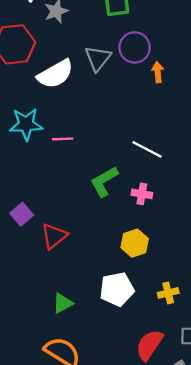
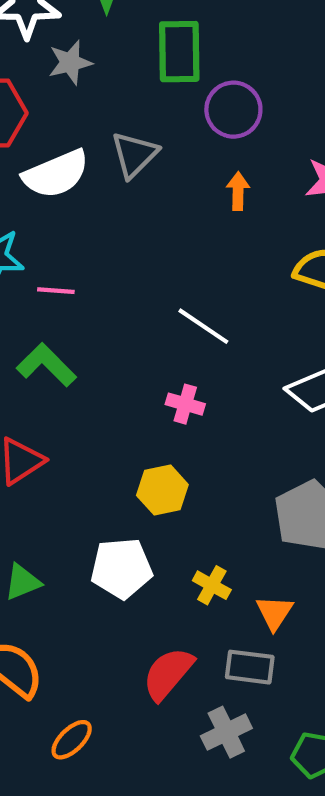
purple circle: (135, 47) -> (233, 110), moved
green L-shape: (104, 181) -> (46, 365), moved, turned 68
yellow cross: (168, 293) -> (212, 585), turned 36

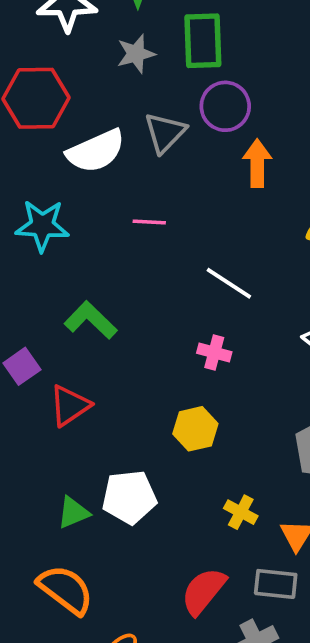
gray star: (70, 62) -> (136, 54), moved
purple circle: (233, 110) -> (225, 106), moved
orange arrow: (238, 191) -> (257, 163), size x1.4
pink line: (56, 291) -> (149, 222), moved
white pentagon: (121, 568) -> (129, 497), moved

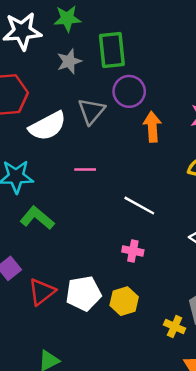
green L-shape: (91, 320) -> (37, 218), moved
white pentagon: (129, 497) -> (84, 293), moved
yellow cross: (241, 512) -> (175, 327), moved

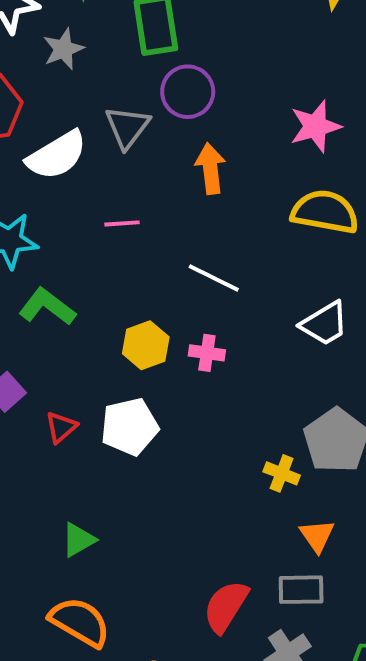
gray star: (69, 61) -> (63, 49), moved
orange arrow: (152, 127) -> (210, 169), moved
red triangle: (42, 292) -> (61, 427), size x0.7
yellow hexagon: (124, 301) -> (146, 345), moved

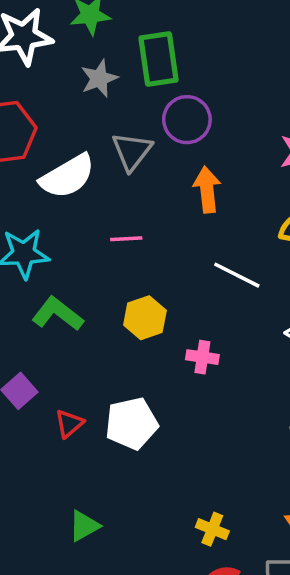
gray star: (63, 49) -> (99, 78), moved
white line: (214, 278) -> (237, 275), moved
yellow hexagon: (146, 345) -> (145, 318), moved
yellow cross: (282, 473) -> (212, 529), moved

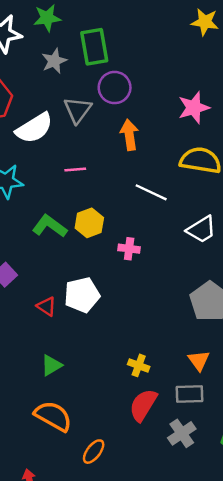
green L-shape: (58, 314) -> (50, 226), moved
red triangle: (69, 424) -> (47, 306), moved, turned -45

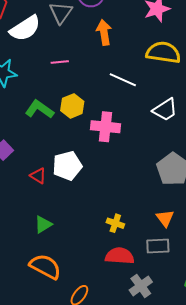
pink cross: (129, 249) -> (106, 127), size x1.6
red semicircle: (143, 405) -> (120, 256), turned 64
gray cross: (182, 433) -> (141, 286), moved

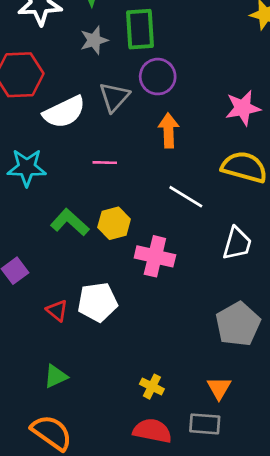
white trapezoid: (165, 110) -> (237, 243), turned -48

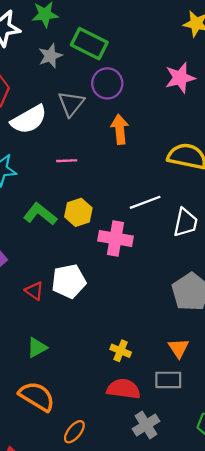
green rectangle: (140, 29) -> (89, 44), turned -56
pink star: (243, 108) -> (180, 78), moved
white line: (186, 197) -> (145, 202), moved, turned -48

